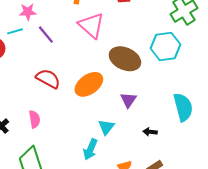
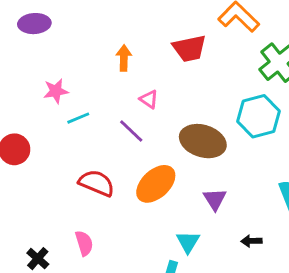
pink triangle: (91, 25) -> (149, 99), size x0.5
cyan line: (15, 31) -> (78, 118), moved
purple line: (46, 35) -> (131, 131), moved

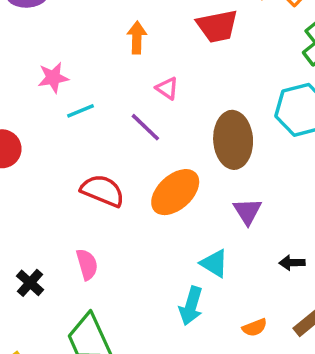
brown ellipse: (203, 141) -> (233, 140), turned 69
cyan triangle: (188, 242) -> (214, 263), turned -30

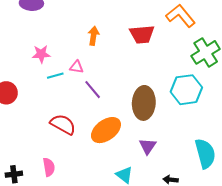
pink triangle: (167, 88) -> (77, 67), moved, turned -32
black cross: (30, 283) -> (14, 174), turned 35

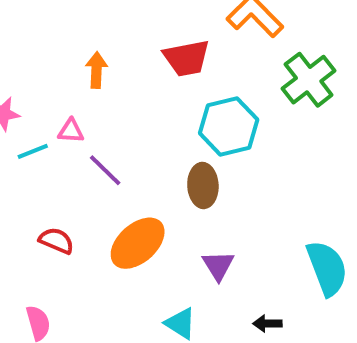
cyan hexagon: (186, 90) -> (229, 126), moved
brown ellipse: (144, 103) -> (203, 185), size x0.7
red semicircle: (63, 124) -> (56, 241), size x0.7

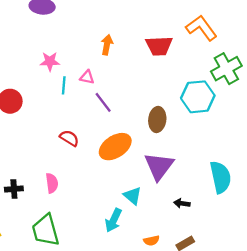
cyan hexagon: (229, 126) -> (198, 97), moved
cyan line: (33, 151) -> (64, 85), turned -72
purple triangle: (218, 265) -> (159, 166), size x1.6

